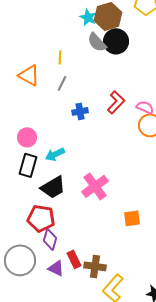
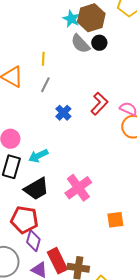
black circle: (116, 41) -> (99, 43), size x0.6
blue cross: (80, 111) -> (63, 113), turned -35
red rectangle: (74, 259) -> (57, 261), size x1.4

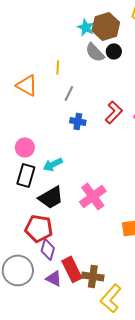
gray line: (45, 85) -> (69, 93), moved
blue cross: (63, 113) -> (78, 121), turned -35

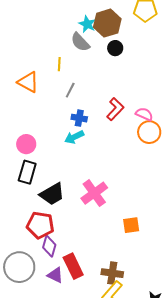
gray semicircle: (95, 52) -> (80, 42), moved
cyan arrow: (53, 164) -> (74, 137), moved
brown cross: (93, 276) -> (112, 273), moved

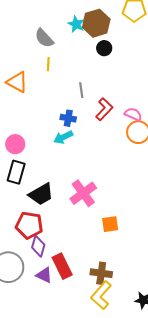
gray semicircle: (80, 42) -> (44, 38), moved
gray line: (70, 90) -> (81, 90), moved, turned -35
orange square: (131, 225) -> (110, 224), moved

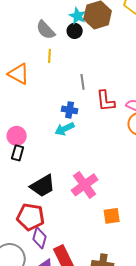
black circle: (104, 48) -> (75, 31), moved
red L-shape: (104, 109) -> (106, 101), turned 130
black rectangle: (16, 172) -> (18, 153), moved, size x0.7

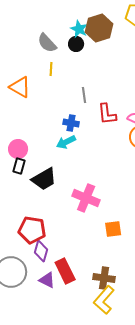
pink cross: (85, 185) -> (86, 198), turned -32
black trapezoid: (43, 186) -> (44, 179), moved

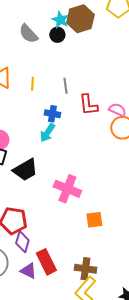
yellow line: (51, 69) -> (32, 84), moved
cyan arrow: (66, 142) -> (47, 133), turned -30

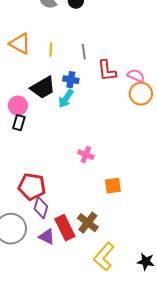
black trapezoid: (25, 170) -> (43, 88), moved
pink cross: (67, 189) -> (86, 155), size x0.6
brown cross: (85, 269) -> (88, 223), moved, turned 30

